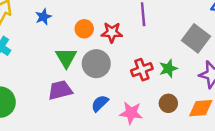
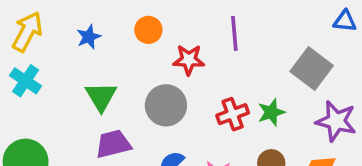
orange circle: (84, 29) -> (148, 30), moved
green triangle: (66, 58) -> (101, 97), moved

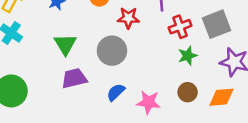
gray square: (312, 68) -> (217, 24), turned 32
red cross: (233, 114) -> (180, 27), moved

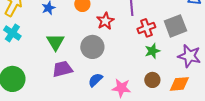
red star: (128, 18) -> (105, 21), turned -30

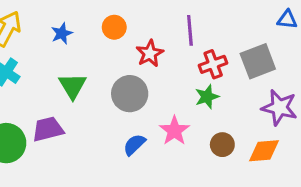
green star: (152, 51) -> (207, 97), moved
purple trapezoid: (62, 69) -> (48, 129), moved
pink star: (121, 88) -> (174, 131), moved, turned 30

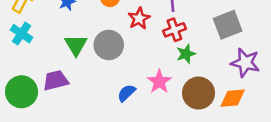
red cross: (213, 64) -> (174, 30), moved
gray circle: (130, 94) -> (109, 45), moved
brown circle: (222, 145) -> (199, 93), size x1.6

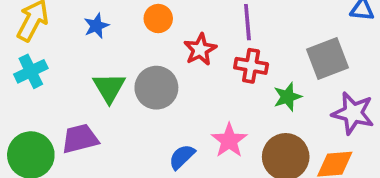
red cross: (174, 30) -> (251, 66), turned 30
cyan cross: (21, 34) -> (31, 71), turned 30
green star: (186, 54) -> (287, 97), moved

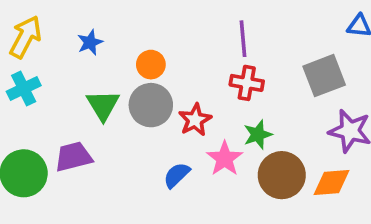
orange circle: (158, 19) -> (151, 65), moved
red star: (200, 49) -> (195, 120), moved
green star: (287, 97) -> (258, 135), moved

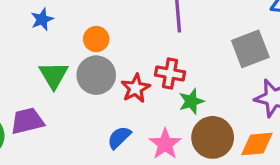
red cross: (247, 83) -> (170, 73), moved
pink star: (225, 159) -> (165, 144), moved

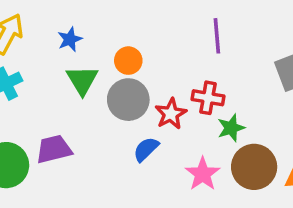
green triangle: (54, 75) -> (82, 80), moved
blue semicircle: (119, 137) -> (146, 149), moved

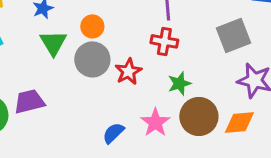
red cross: (208, 98) -> (164, 41), moved
blue semicircle: (146, 149) -> (113, 133), moved

